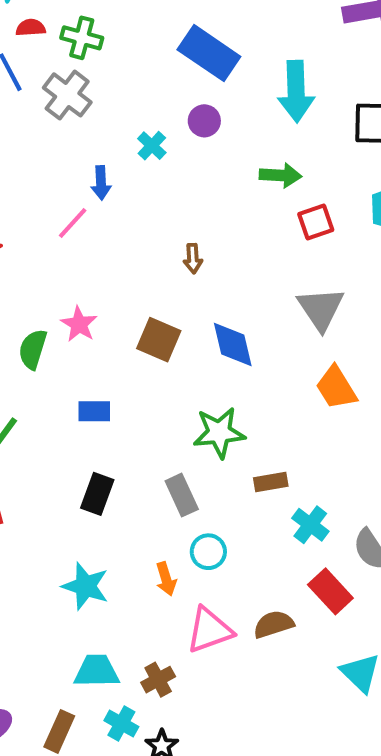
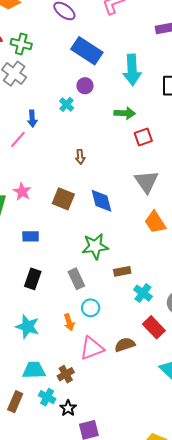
cyan cross: (152, 146) -> (67, 104), moved

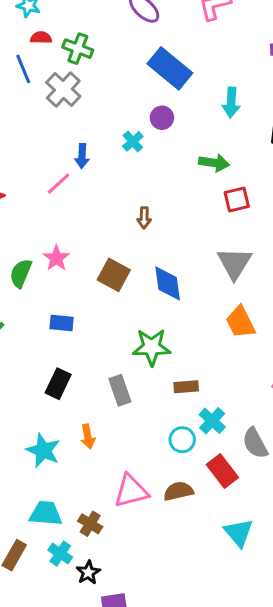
cyan arrow: (132, 70) -> (231, 102), size x0.7
cyan circle: (91, 308) -> (182, 440), moved
orange arrow: (69, 322) -> (88, 436), moved
brown cross: (66, 374) -> (90, 524), turned -35

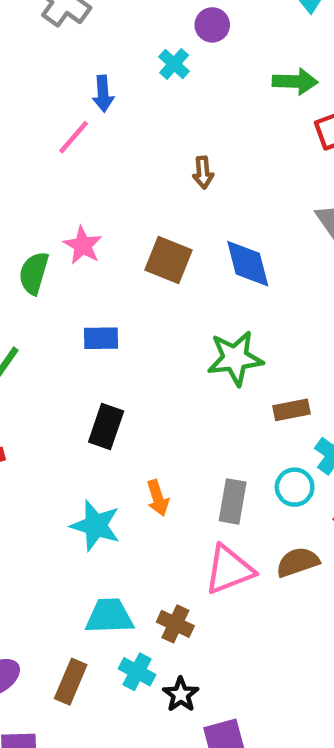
gray rectangle: (120, 390) -> (233, 501), moved, turned 36

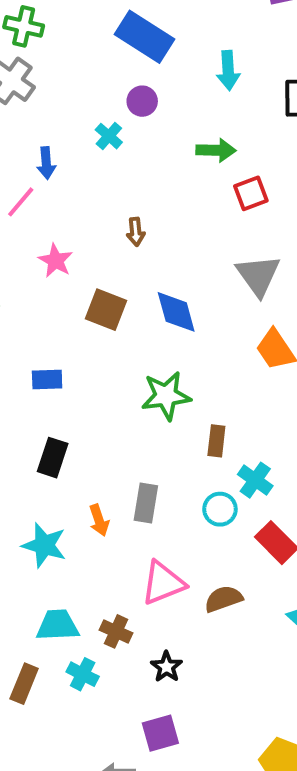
pink star: (83, 245) -> (56, 261), moved
brown rectangle: (291, 410) -> (216, 441), turned -72
gray rectangle: (233, 501) -> (146, 503), moved
brown semicircle: (298, 562) -> (223, 599), moved
black star: (181, 695) -> (167, 667), moved

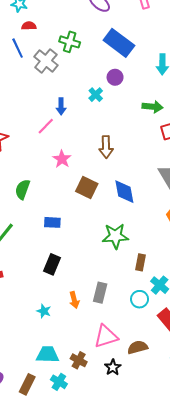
green cross: (24, 26) -> (70, 42), moved
brown arrow: (136, 232) -> (106, 147), size x1.5
cyan star: (44, 545) -> (44, 311), size x0.6
black star: (167, 667) -> (113, 367), moved

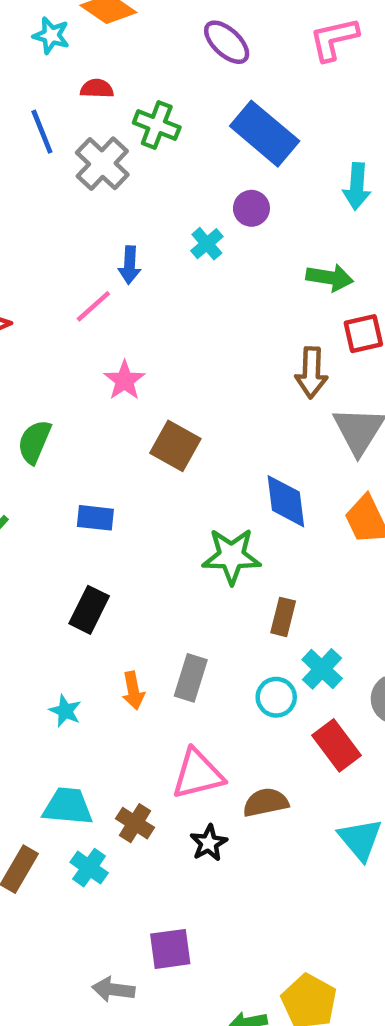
red semicircle: (29, 26) -> (97, 89), moved
brown arrow: (106, 147) -> (311, 373), moved
blue diamond: (124, 192) -> (286, 501), moved

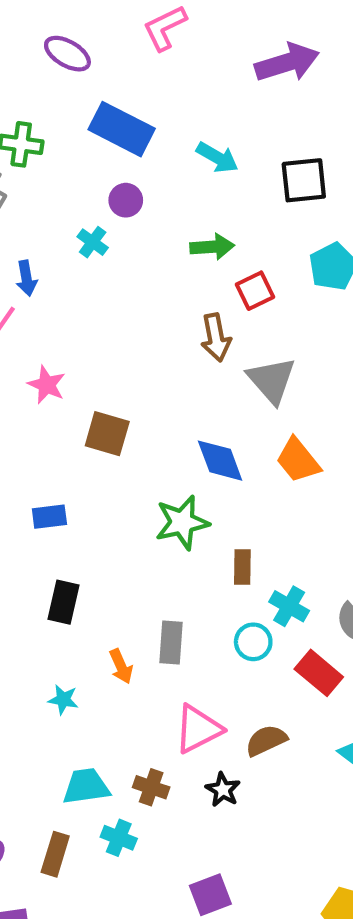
cyan arrow: (357, 186) -> (217, 157), turned -51

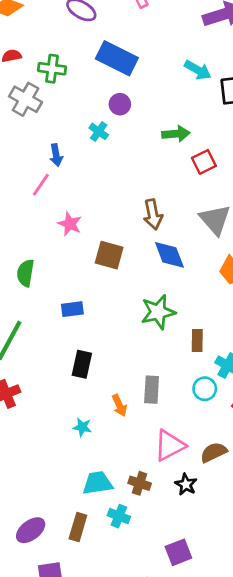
cyan arrow: (217, 157) -> (198, 70), moved
brown arrow: (216, 337) -> (153, 214), moved
blue diamond: (220, 461) -> (169, 255), moved

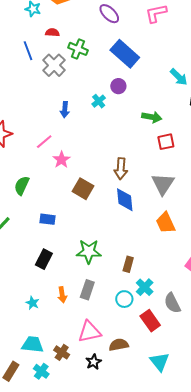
pink line: (41, 185) -> (44, 142), moved
green star: (158, 312) -> (89, 251), moved

